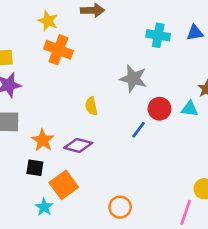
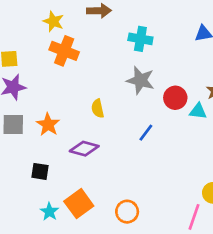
cyan cross: (158, 35) -> (140, 39), moved
red circle: (159, 109) -> (175, 98), moved
orange star: (43, 140) -> (48, 125), moved
orange square: (64, 185) -> (79, 204), moved

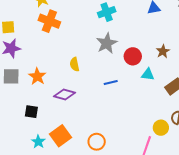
cyan cross: (140, 39) -> (107, 12), turned -30
gray star: (140, 80) -> (107, 43), turned 30
cyan triangle: (198, 111) -> (148, 74), moved
blue line: (146, 133) -> (111, 82), turned 40

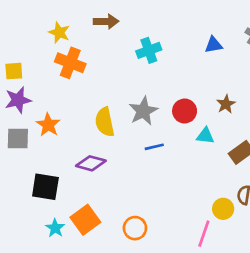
gray star: (107, 43) -> (143, 111), moved
yellow semicircle: (74, 64) -> (105, 122), size x1.5
orange star: (37, 76) -> (48, 125), moved
black square: (31, 112) -> (45, 187), size x1.5

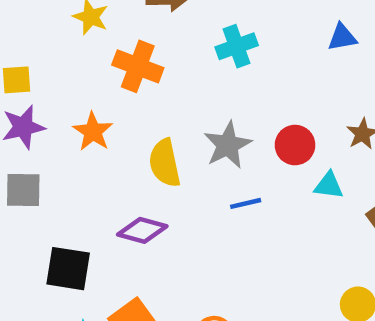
orange cross: (70, 63) -> (138, 66), moved
orange star: (48, 125) -> (93, 132), moved

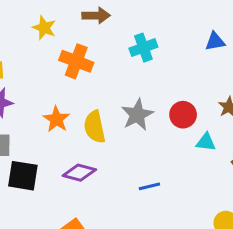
orange star: (93, 132) -> (56, 119), moved
blue line: (246, 203) -> (149, 186), moved
black square: (68, 269) -> (23, 176), moved

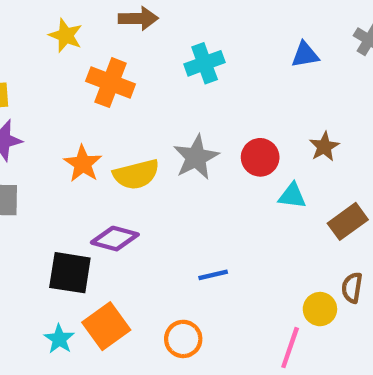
yellow semicircle: (95, 127) -> (136, 174), turned -92
black square: (23, 176) -> (70, 273), moved
blue line: (149, 186) -> (213, 275), moved

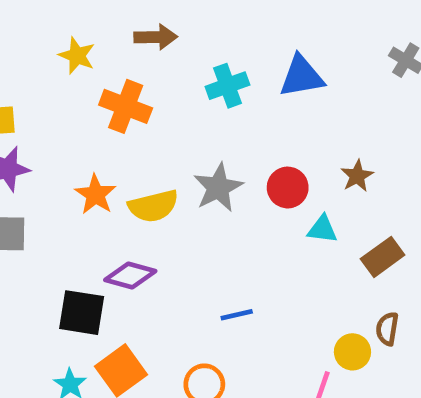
blue triangle: (305, 55) -> (302, 76), moved, size x1.5

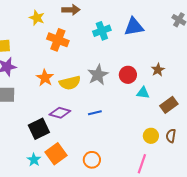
black square: (82, 313) -> (39, 129), turned -35
blue line: (237, 315) -> (95, 113), moved
yellow circle: (352, 352) -> (151, 136), moved

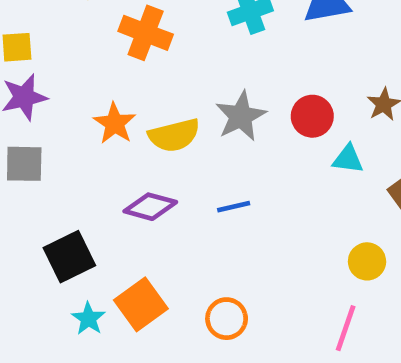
black square: (39, 129) -> (69, 257), moved

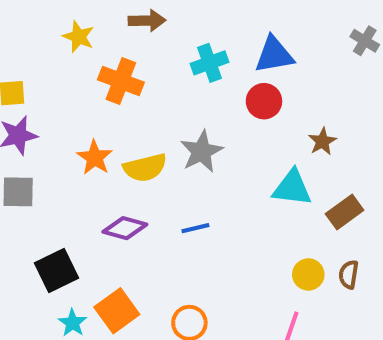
red circle: (312, 116) -> (264, 101), moved
cyan triangle: (348, 159) -> (292, 188), size x1.5

